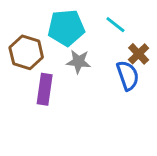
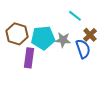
cyan pentagon: (66, 28) -> (43, 38), moved
gray star: (78, 62) -> (63, 40), moved

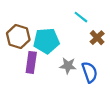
gray star: (63, 40) -> (68, 66), moved
blue semicircle: (83, 49) -> (90, 72), moved

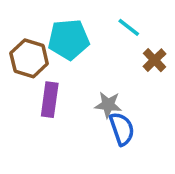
cyan pentagon: (46, 41) -> (69, 39), moved
blue semicircle: (90, 72) -> (122, 129), moved

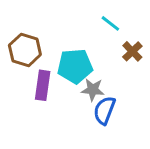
cyan pentagon: (69, 39) -> (75, 66), moved
blue semicircle: (122, 129) -> (104, 110), turned -140

